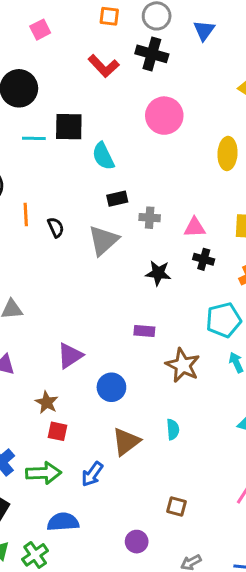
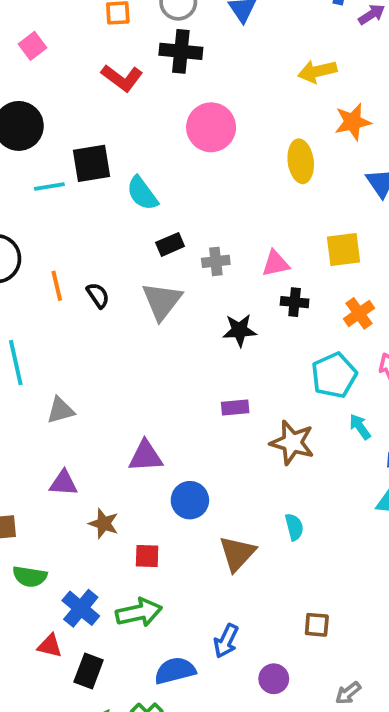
purple triangle: (70, 356) -> (145, 456), turned 40
blue circle: (111, 387) -> (190, 500), moved
brown star: (47, 402) -> (104, 524), moved
blue arrow: (92, 474) -> (226, 641), moved

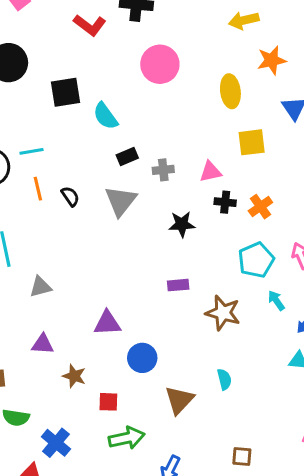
cyan line: (49, 187) -> (31, 151), moved
yellow square: (343, 250) -> (252, 142), moved
orange cross: (359, 313) -> (260, 207), moved
green arrow: (139, 612) -> (127, 438), moved

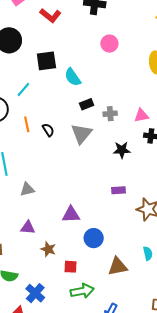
red L-shape: (90, 25) -> (50, 15), moved
pink circle: (160, 64) -> (109, 44), size x0.7
cyan line: (31, 151) -> (23, 89), moved, turned -42
brown triangle: (179, 400) -> (118, 266), turned 35

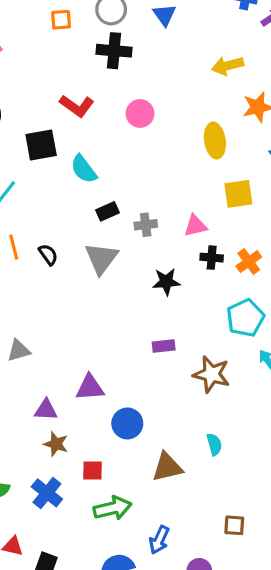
red L-shape: (50, 15) -> (77, 106), moved
purple triangle: (28, 228) -> (46, 410), moved
blue cross: (35, 293) -> (47, 493), moved

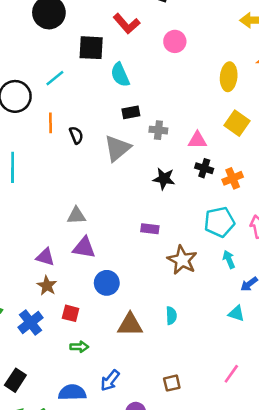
yellow square: (238, 194) -> (237, 123), turned 30
gray triangle: (19, 351) -> (76, 216), moved
green arrow: (113, 508) -> (79, 347), size x0.6
brown square: (234, 525) -> (172, 383), turned -30

